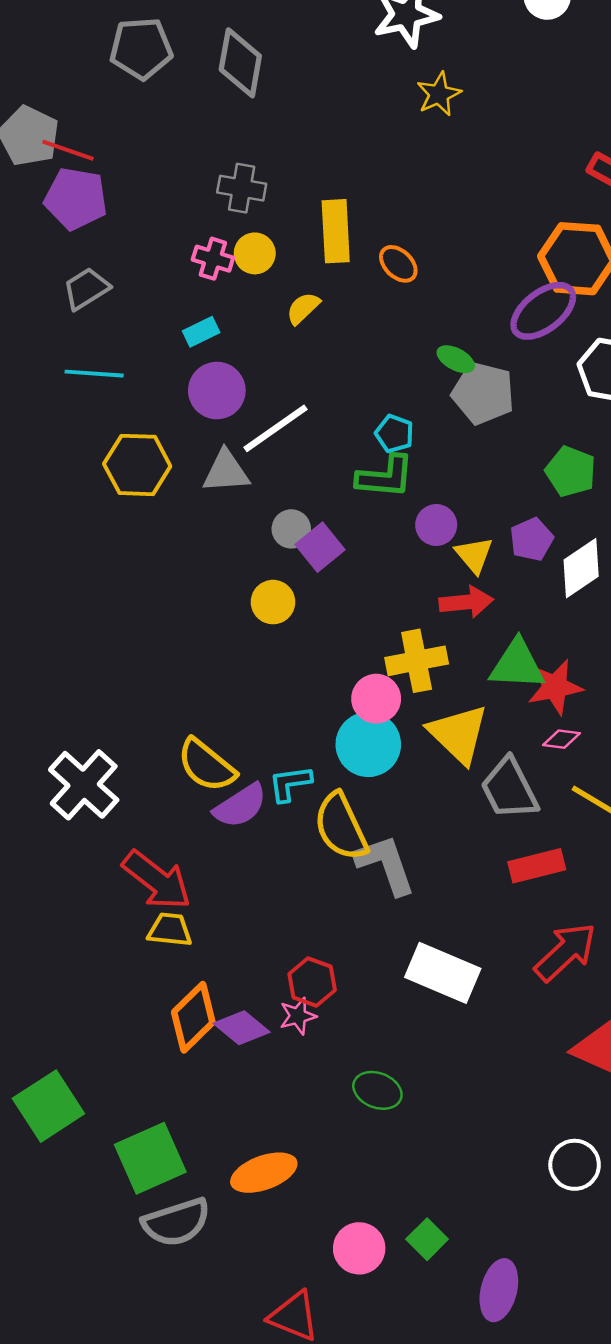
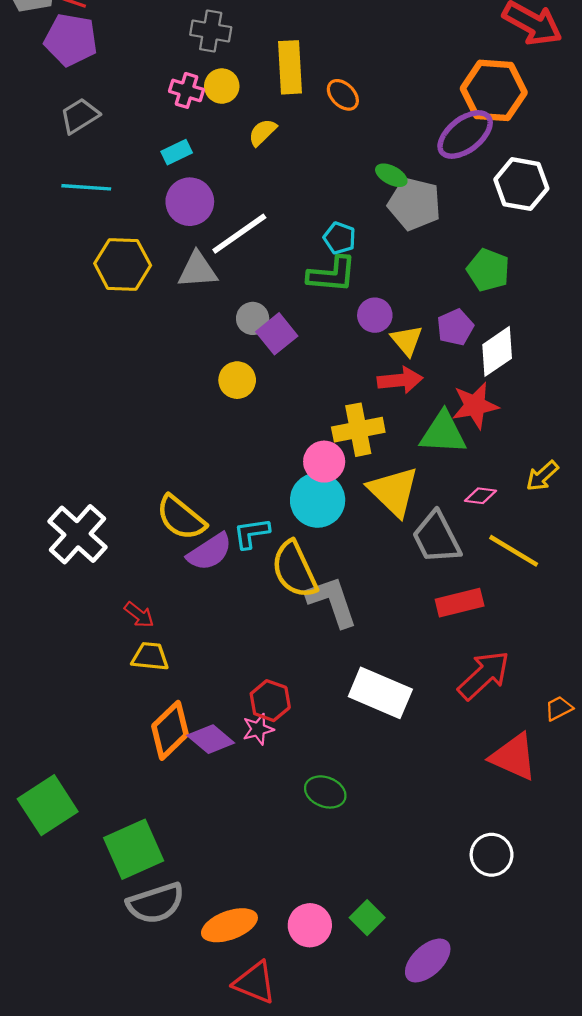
red star: (555, 687) -> (475, 405), moved
red arrow: (157, 880) -> (139, 615), size x0.5
orange ellipse: (264, 1173) -> (229, 925), moved
purple ellipse: (499, 1290) -> (428, 960), turned 33

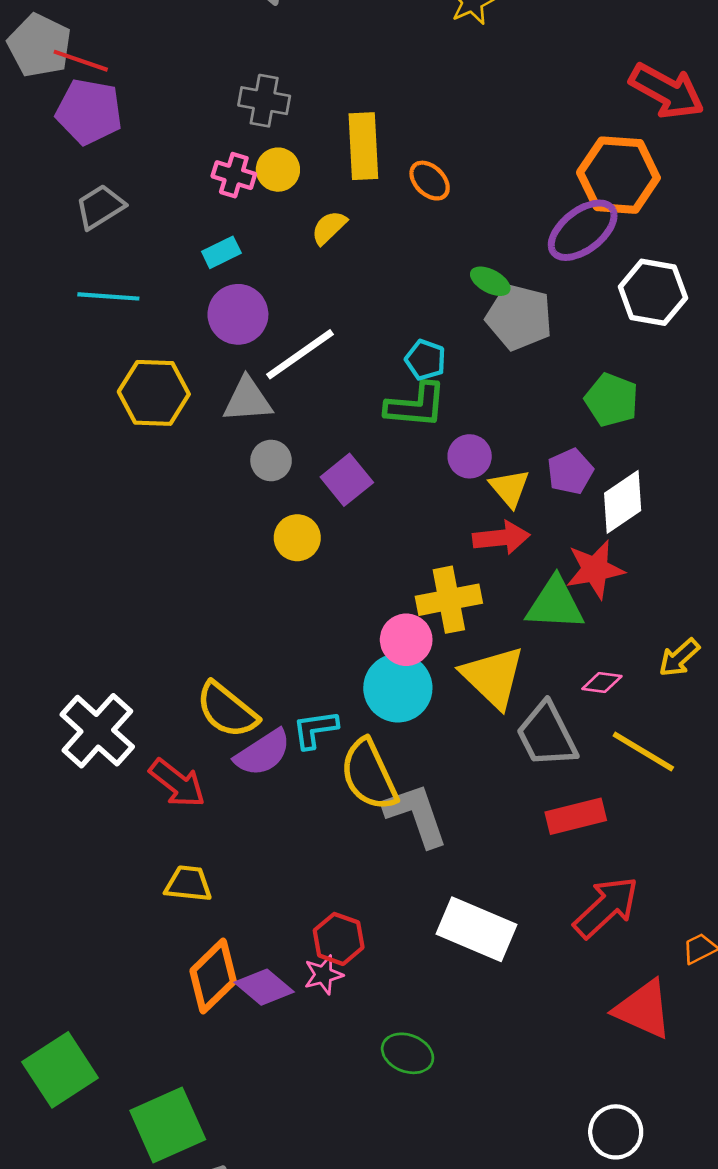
gray circle: (253, 318) -> (271, 460), moved
red arrow: (139, 615) -> (177, 783), moved, size x1.5

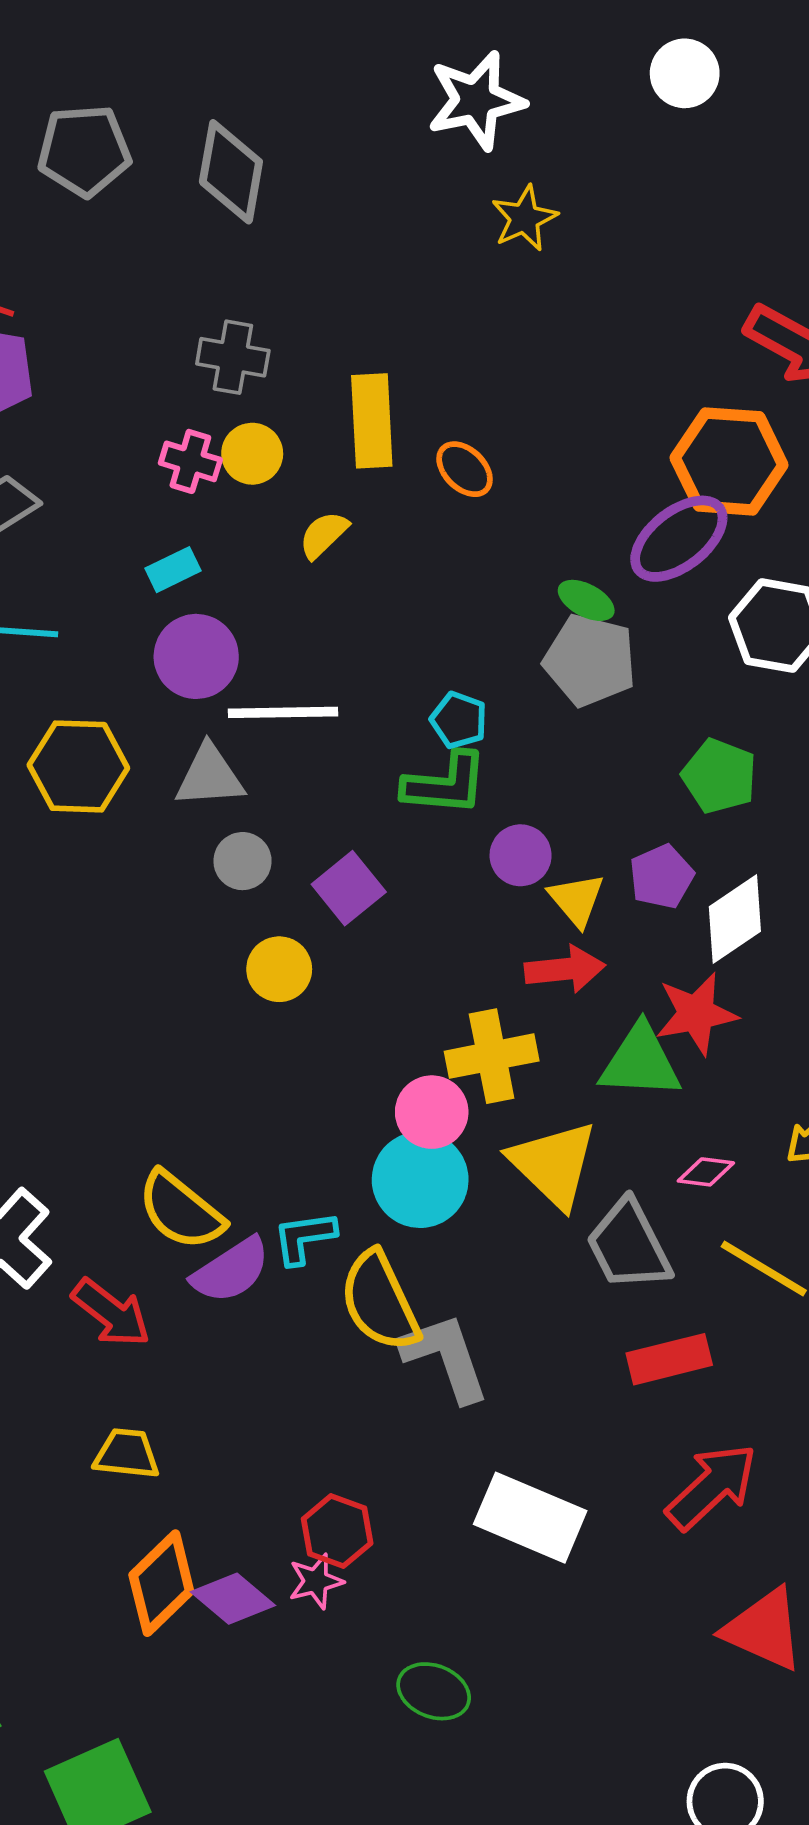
green ellipse: (490, 281) -> (586, 600), moved
white line: (300, 354) -> (283, 712), turned 34

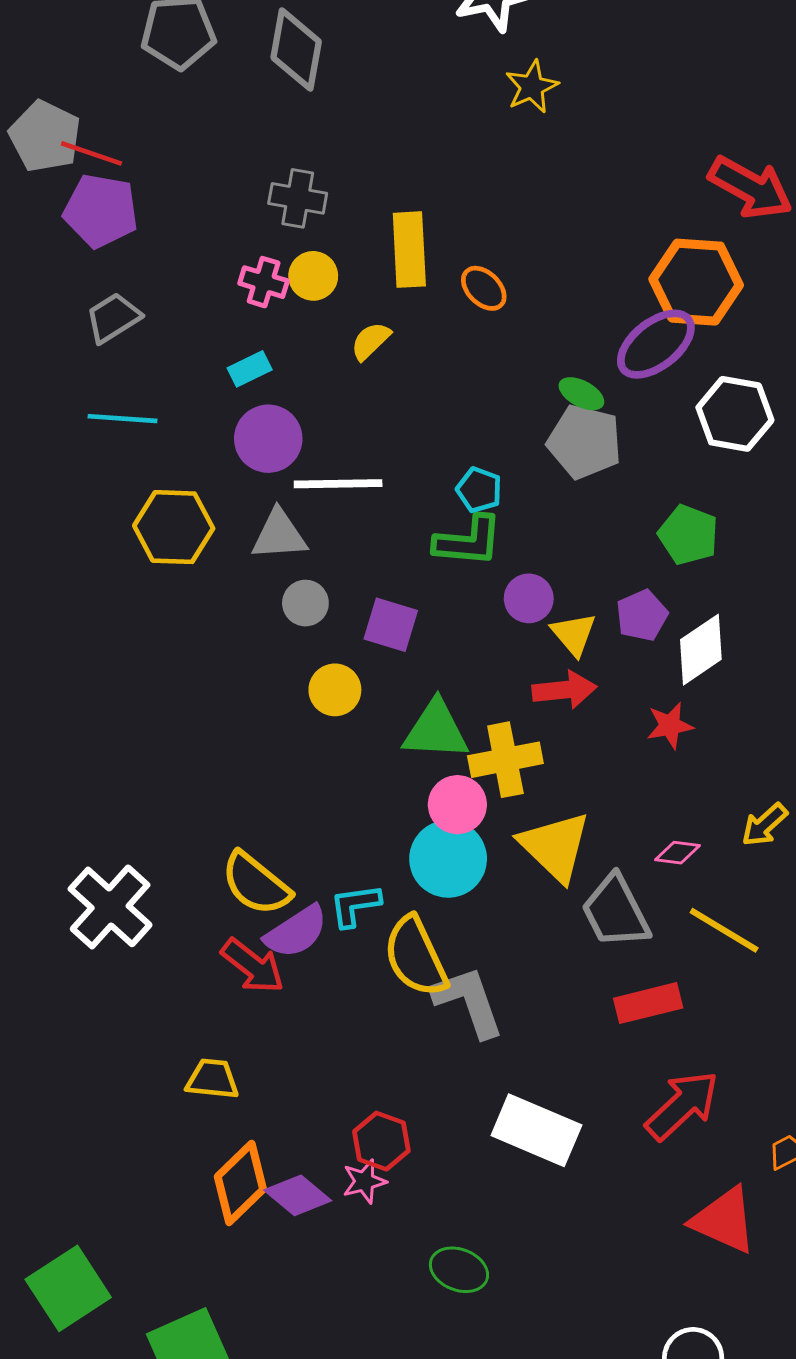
purple square: (349, 888) -> (391, 625), turned -34
red star: (696, 1014) -> (670, 726), size x0.7
green triangle: (640, 1062) -> (436, 730), moved
red arrow: (111, 1313) -> (253, 966), moved

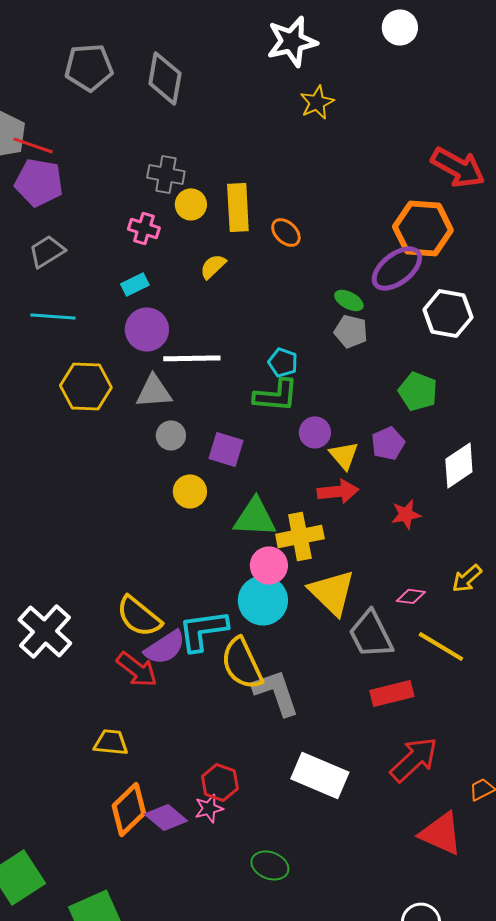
yellow circle: (313, 276) -> (191, 204), moved
gray pentagon: (585, 442) -> (351, 331), size x0.7
white diamond: (701, 650) -> (459, 465), moved
cyan L-shape: (355, 905) -> (203, 630), size x1.5

